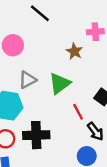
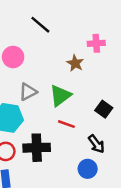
red line: (78, 112) -> (66, 124), moved, turned -42

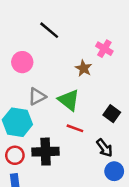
pink cross: (96, 43) -> (104, 49), turned 35
green triangle: (60, 96) -> (69, 100), turned -45
blue circle: (88, 169) -> (114, 171), moved

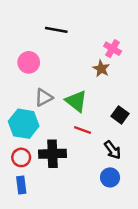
black line: (49, 30) -> (56, 30), turned -30
brown star: (84, 68) -> (101, 69), moved
blue circle: (114, 171) -> (110, 177), moved

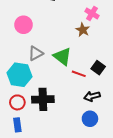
red line: (82, 130) -> (79, 74), moved
black arrow: (113, 150) -> (92, 96), turned 112

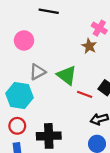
black cross: (43, 99) -> (49, 136), moved

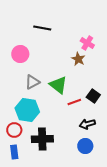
red line: (85, 94) -> (74, 102), turned -40
cyan hexagon: (20, 96) -> (27, 110), moved

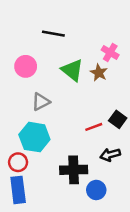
green triangle: (58, 85) -> (72, 70), moved
black cross: (42, 139) -> (74, 170), moved
blue circle: (85, 146) -> (96, 190), moved
blue rectangle: (14, 152) -> (18, 190), size x1.5

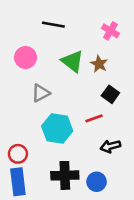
pink cross: (110, 52) -> (110, 31), moved
black square: (118, 119) -> (110, 94), moved
cyan hexagon: (34, 137) -> (57, 129), moved
black cross: (74, 170) -> (65, 175), moved

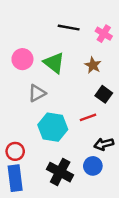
black line: (53, 25) -> (69, 28), moved
green triangle: (72, 61) -> (54, 63), moved
black cross: (65, 175) -> (60, 172), turned 30
blue circle: (97, 182) -> (93, 166), moved

